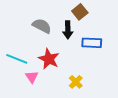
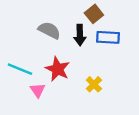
blue rectangle: (92, 43) -> (108, 37), moved
yellow cross: (76, 82) -> (94, 84), moved

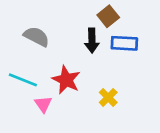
gray semicircle: (49, 30) -> (36, 37), moved

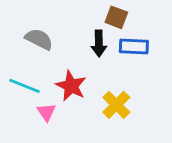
brown square: (108, 16) -> (116, 17), turned -30
yellow cross: (108, 97) -> (116, 105), size x1.4

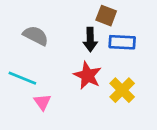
red star: (71, 86) -> (88, 75), moved
yellow cross: (116, 105) -> (122, 90), moved

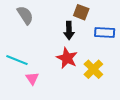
gray semicircle: (36, 36) -> (25, 15), moved, turned 30
blue rectangle: (122, 42) -> (105, 33), moved

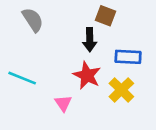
blue rectangle: (105, 33) -> (128, 57), moved
pink triangle: (32, 78) -> (63, 103), moved

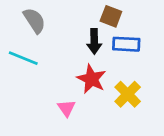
blue rectangle: (128, 57) -> (126, 44), moved
cyan line: (22, 78) -> (23, 58), moved

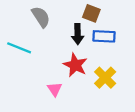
gray semicircle: (34, 21) -> (41, 17), moved

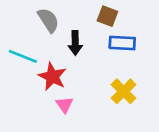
black arrow: (78, 34) -> (75, 43), moved
red star: (75, 65) -> (52, 77), moved

